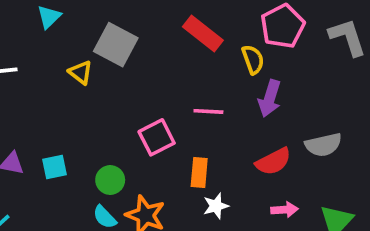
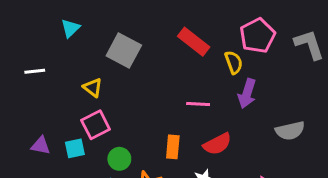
yellow triangle: (81, 72) -> (93, 88), moved
pink square: (157, 137) -> (96, 125), moved
red semicircle: (273, 161) -> (217, 144), moved
orange rectangle: (199, 173) -> (173, 147), moved

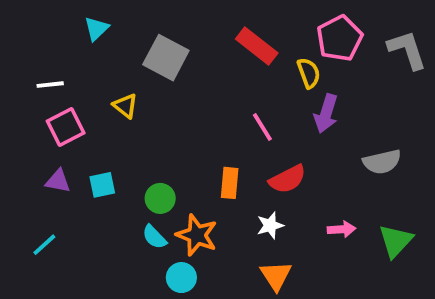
pink line: (198, 104) -> (262, 127), turned 55
pink square: (96, 125) -> (66, 127), moved

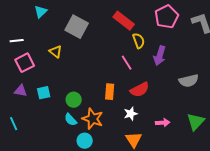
yellow semicircle: (309, 73) -> (139, 41), moved
pink arrow: (342, 229) -> (163, 123), moved
cyan line: (44, 245) -> (14, 124), turned -72

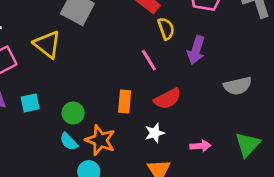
yellow triangle: (56, 52) -> (47, 44), size x1.5

